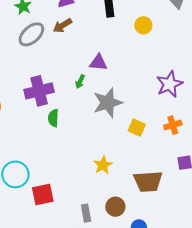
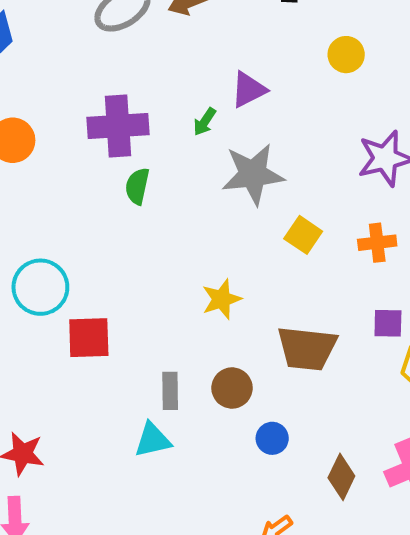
yellow circle: (143, 25) -> (346, 55), moved
purple triangle: (98, 63) -> (249, 90), turned -42

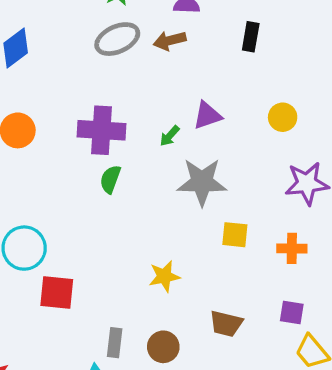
yellow circle: (346, 55) -> (283, 117), moved
yellow square: (303, 235) -> (235, 235), turned -36
brown trapezoid: (307, 348) -> (226, 324), size x0.7

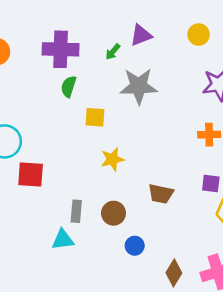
yellow square: (235, 235) -> (95, 117), moved

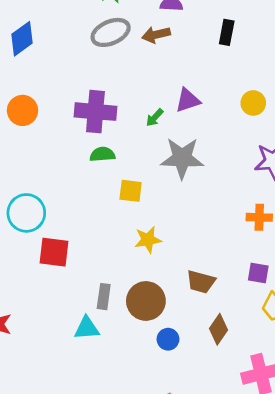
green semicircle: (69, 87) -> (102, 154), turned 65
brown circle: (114, 213) -> (146, 301), size x1.4
brown diamond: (174, 273) -> (218, 329), moved

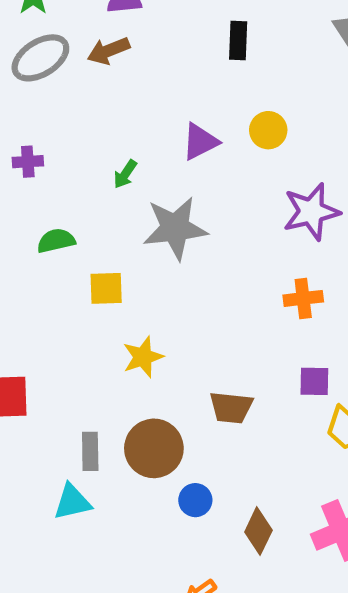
black rectangle: (227, 32) -> (238, 40), moved
purple triangle: (188, 100) -> (200, 142), moved
purple cross: (95, 112) -> (28, 162), moved, size x0.5
brown diamond: (218, 329) -> (258, 531), moved

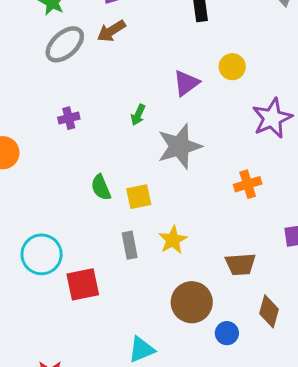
green semicircle: (56, 241) -> (101, 187), moved, turned -90
orange cross: (303, 298) -> (248, 184), moved
gray rectangle: (90, 451) -> (130, 245), moved
brown diamond: (258, 531) -> (269, 311), moved

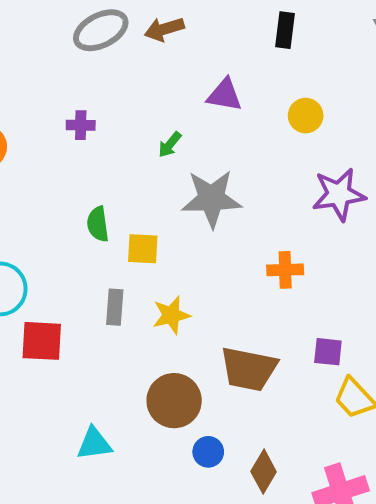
purple triangle: (186, 83) -> (225, 95), moved, turned 32
brown trapezoid: (240, 264) -> (249, 369), size x1.4
brown diamond: (269, 311) -> (264, 472), moved

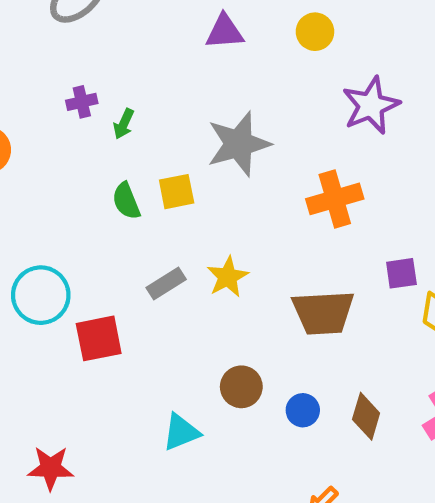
green arrow: (170, 145) -> (124, 124), moved
yellow square: (143, 249) -> (177, 192), moved
orange cross: (285, 270) -> (335, 199), size x1.4
gray rectangle: (115, 307) -> (166, 284), turned 68
brown circle: (174, 401) -> (241, 387), moved, size x0.7

